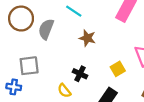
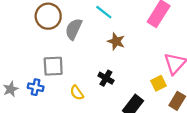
yellow square: (118, 69) -> (158, 83), moved
yellow semicircle: (64, 91) -> (77, 93), moved

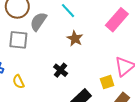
gray square: (53, 66) -> (18, 40), moved
yellow semicircle: (77, 93) -> (18, 82), moved

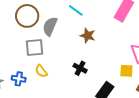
yellow semicircle: (18, 82) -> (41, 71), moved
yellow square: (107, 82) -> (126, 71), turned 32

